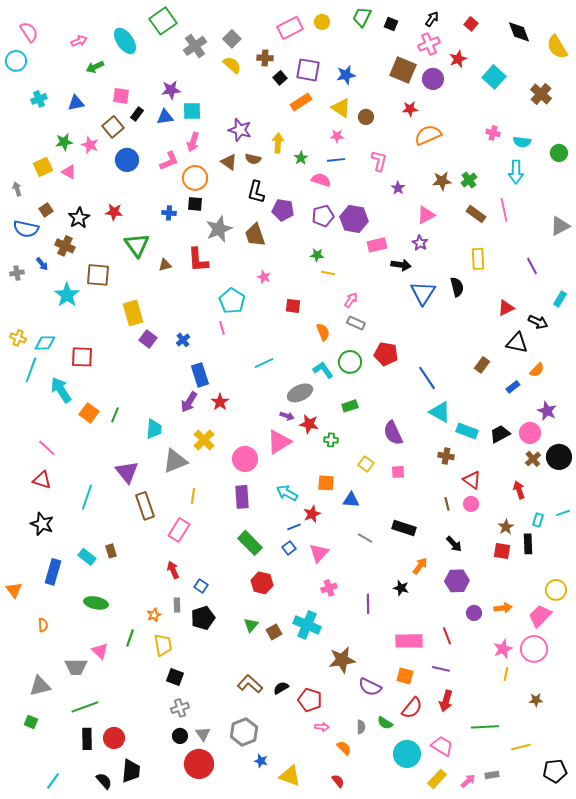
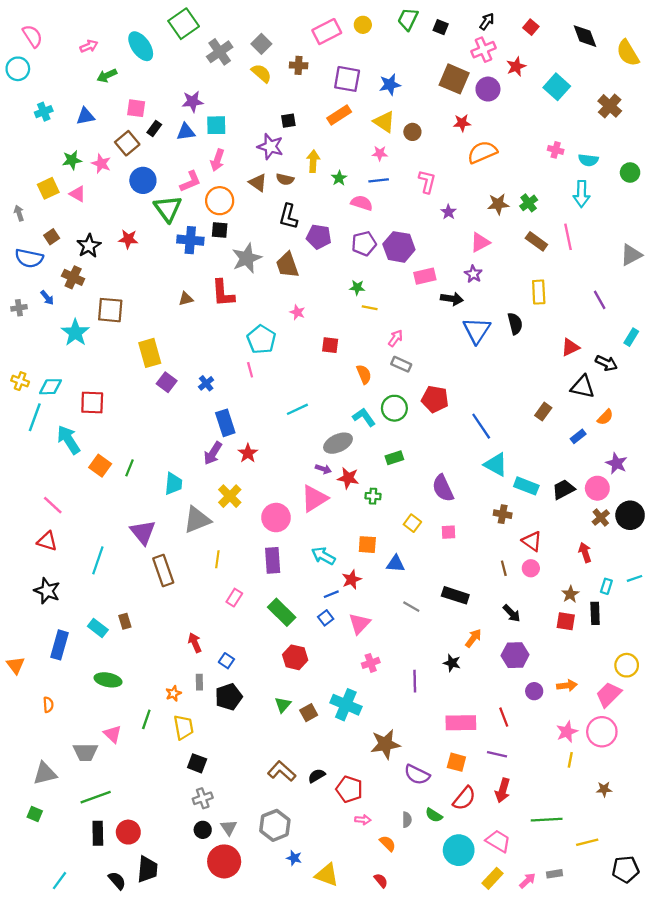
black square: (280, 78) -> (288, 121), moved, turned 32
blue cross: (169, 213) -> (190, 240), size x1.6
green triangle: (137, 245) -> (168, 209), moved
pink rectangle: (179, 530) -> (234, 598), moved, size x0.7

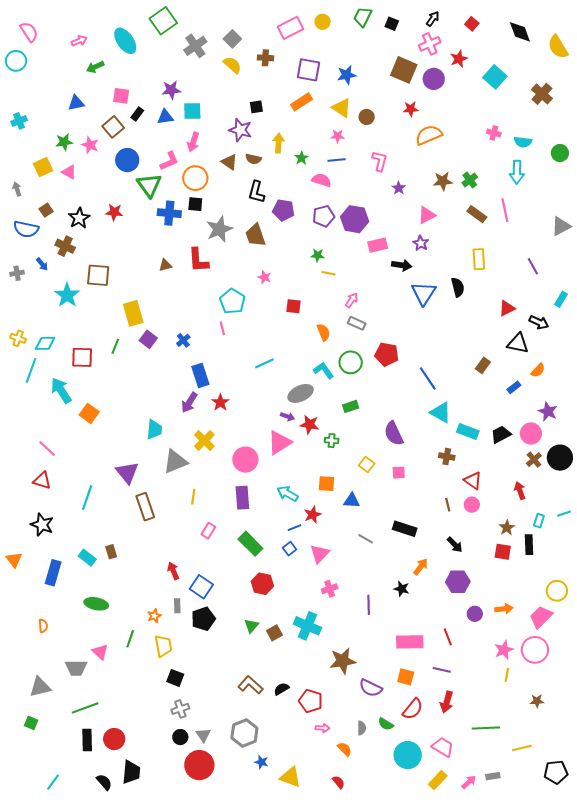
cyan cross: (44, 112) -> (19, 121), moved
green line: (129, 468) -> (115, 346), moved
blue square: (226, 661) -> (201, 587), size x1.6
orange triangle: (16, 665) -> (14, 560), moved

